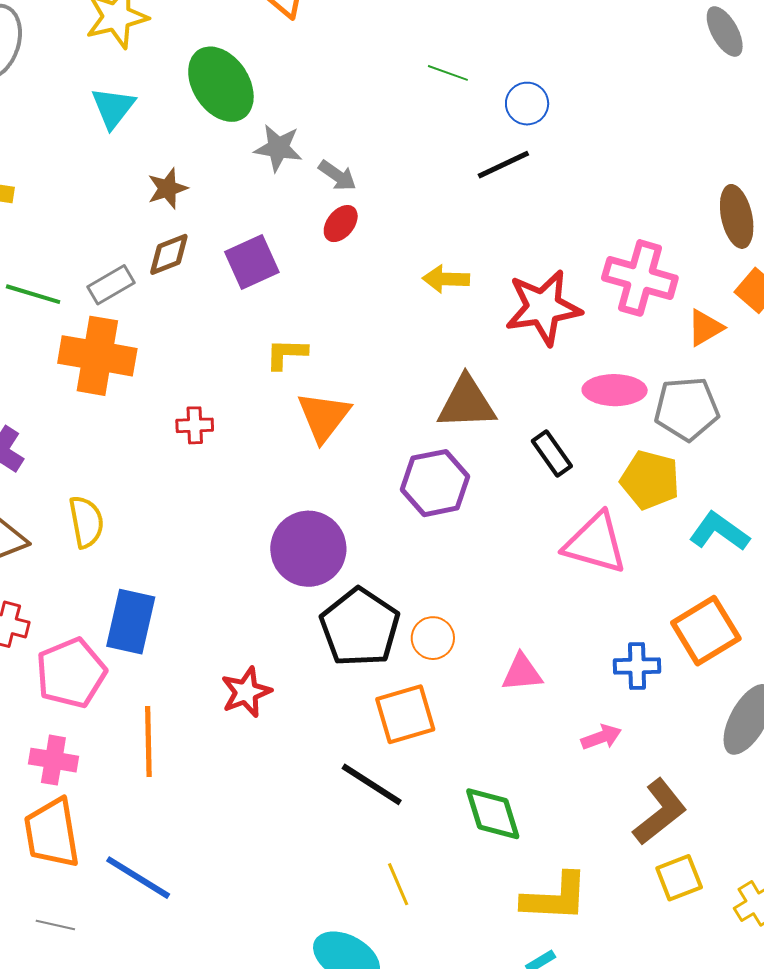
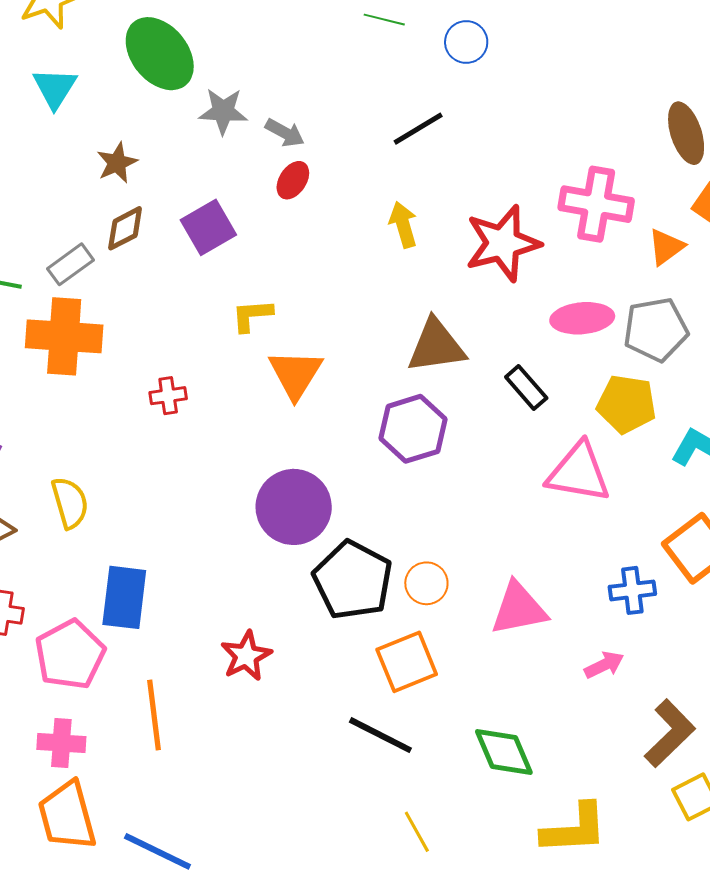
black line: (503, 165) -> (418, 129), moved
yellow arrow: (446, 279) -> (403, 225), turned 78
pink triangle: (522, 673) -> (519, 609), size x1.4

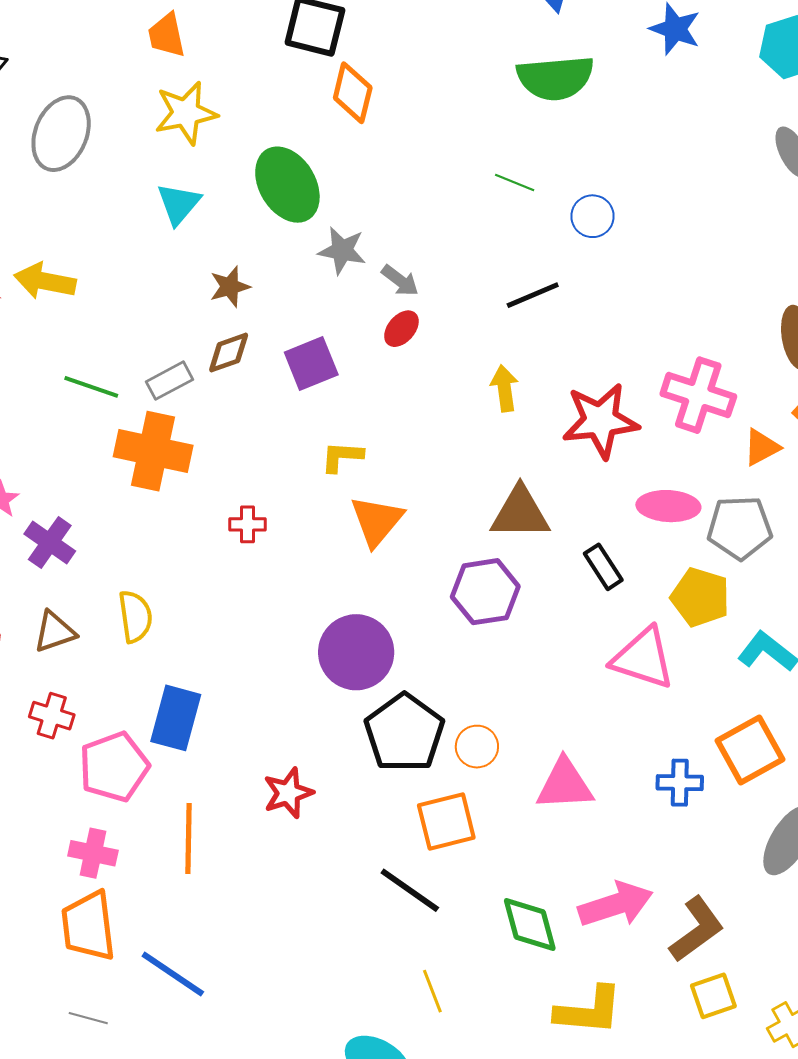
pink arrow: (604, 665) -> (615, 904), moved, size x1.8

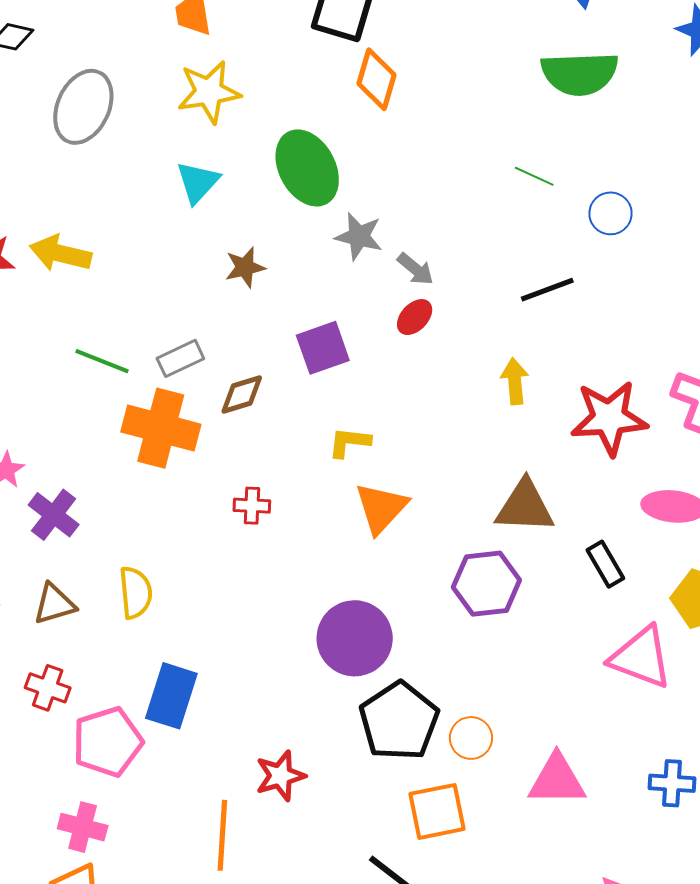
brown diamond: (229, 353) -> (242, 394), moved
orange line: (189, 839) -> (222, 835), moved

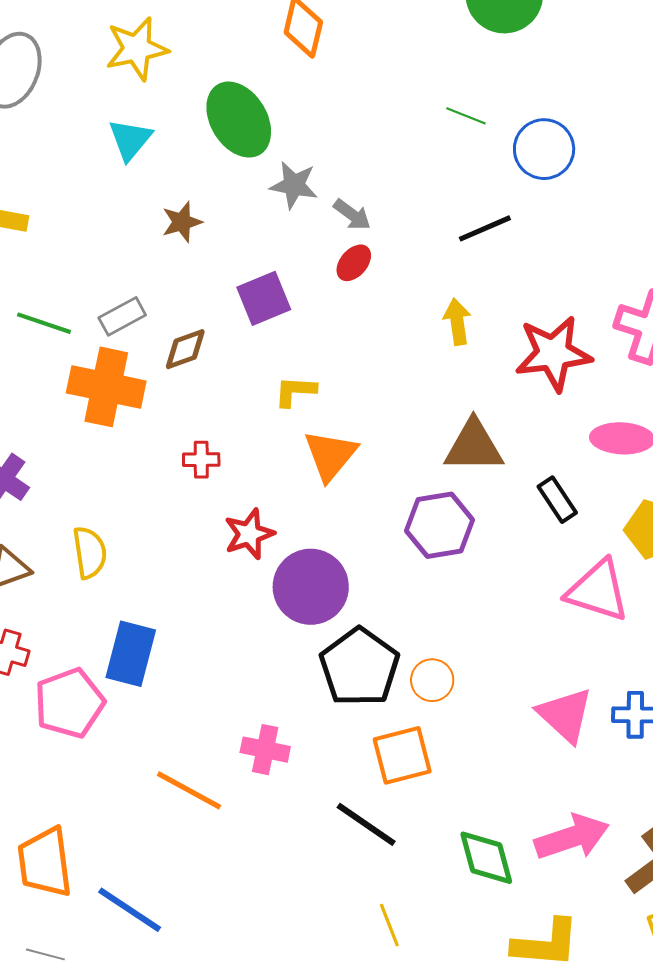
blue circle: (610, 213) -> (544, 149), size x1.4
red star: (280, 776) -> (249, 534), moved
pink triangle: (557, 780) -> (565, 715), moved, turned 46
pink cross: (83, 827) -> (265, 750), moved
orange line: (222, 835) -> (189, 790), turned -62

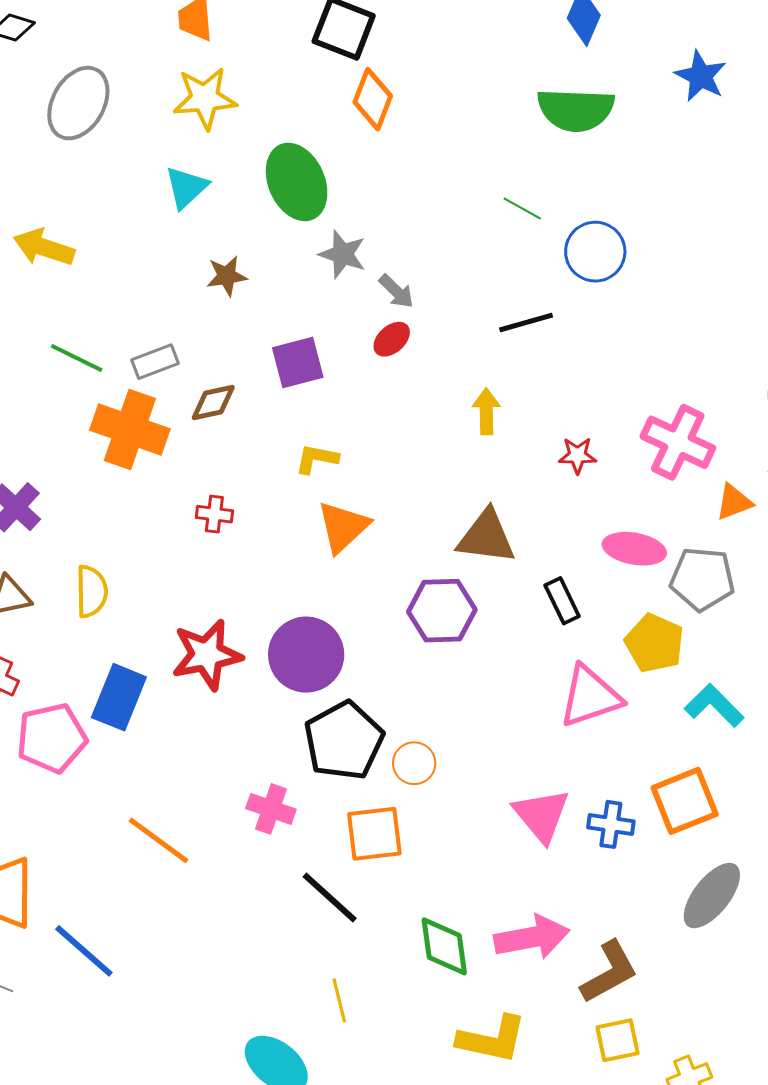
red star: (553, 353) -> (577, 455), size x0.5
red star: (249, 534) -> (207, 655), moved, size x1.4
pink triangle: (598, 591) -> (590, 697), turned -44
pink cross: (265, 750) -> (271, 809), moved

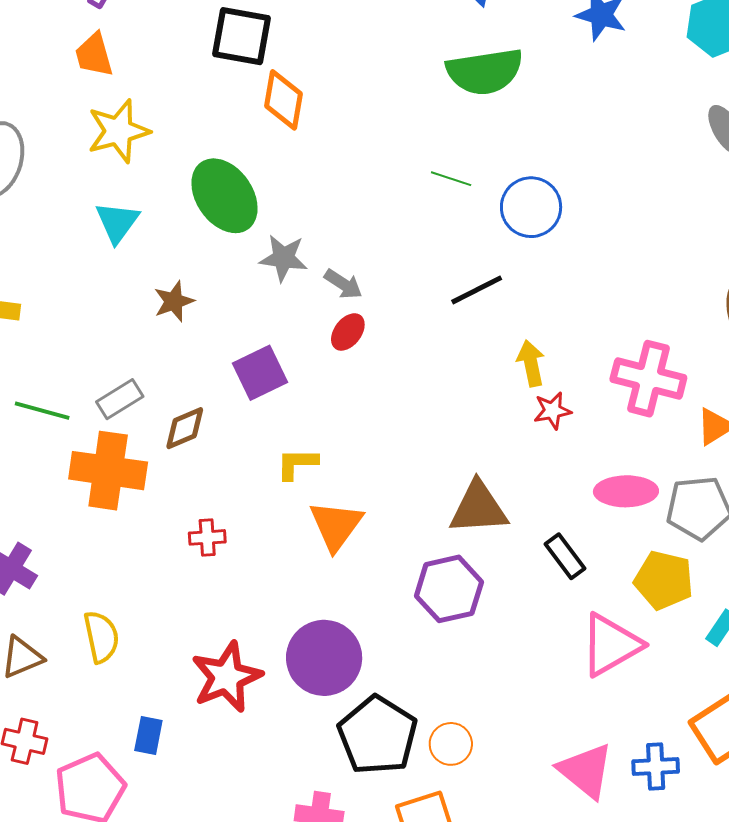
yellow arrow: (486, 411) -> (531, 363), moved
blue rectangle: (119, 697) -> (148, 735), size x0.6

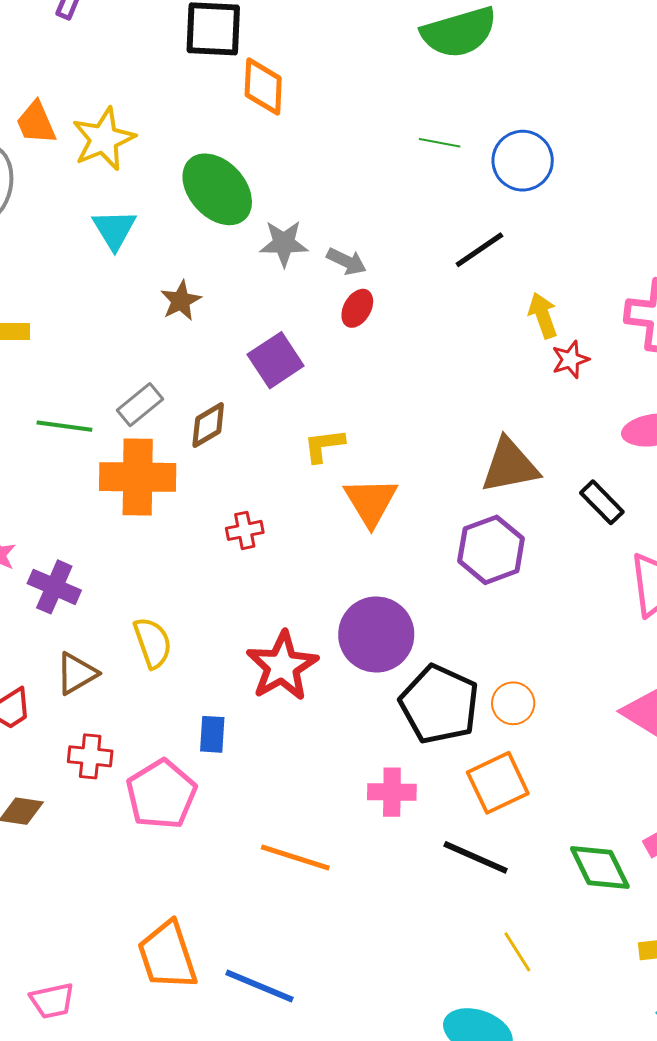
orange trapezoid: (94, 55) -> (36, 123), moved

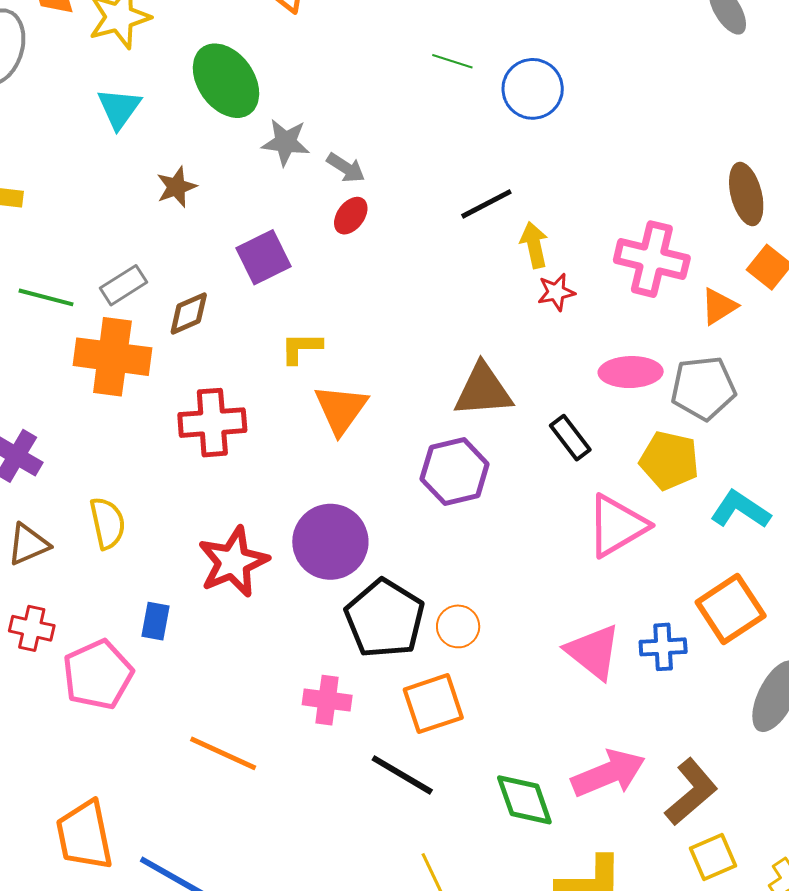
black line: (479, 250) -> (486, 204), moved
red cross: (245, 530) -> (212, 423), size x1.8

